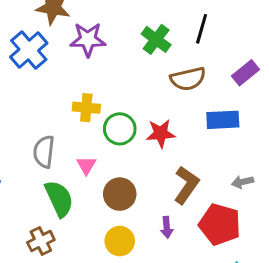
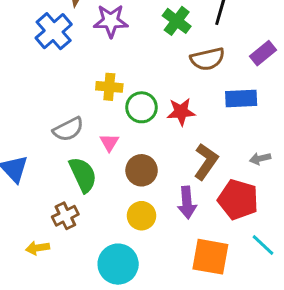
gray semicircle: (44, 152) -> (68, 129), turned -124
purple arrow: (167, 227) -> (187, 203), size x1.5

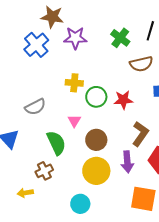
gray semicircle: (68, 129) -> (35, 107), moved
yellow circle: (142, 216) -> (96, 171), size x1.4
cyan circle: (118, 264) -> (80, 204), size x0.7

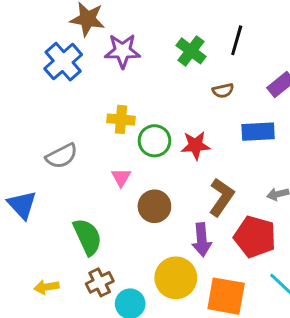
brown semicircle: (141, 64) -> (223, 91), size x0.6
green semicircle: (56, 143) -> (87, 237), moved
brown cross: (44, 171) -> (100, 282), moved
yellow circle: (96, 171) -> (176, 278), moved

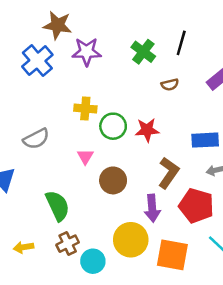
blue rectangle: (258, 132) -> (205, 140), moved

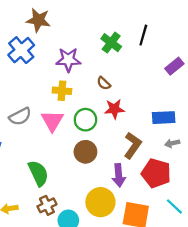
purple star: (87, 52) -> (68, 60), moved
brown semicircle: (170, 85) -> (104, 83), moved, turned 56
green circle: (113, 126) -> (85, 120), moved
pink triangle: (85, 156) -> (52, 121), moved, size x1.6

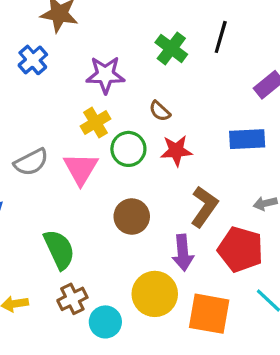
blue cross: (21, 50) -> (33, 60), size x0.7
yellow cross: (62, 91) -> (95, 123), turned -36
blue rectangle: (164, 118) -> (247, 139), moved
green circle: (85, 120) -> (128, 149), moved

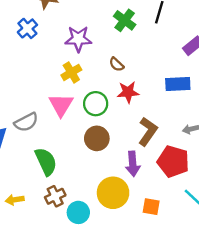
green circle: (128, 149) -> (96, 104), moved
gray semicircle: (31, 162) -> (26, 122), moved
orange square: (209, 314) -> (151, 207), size x0.6

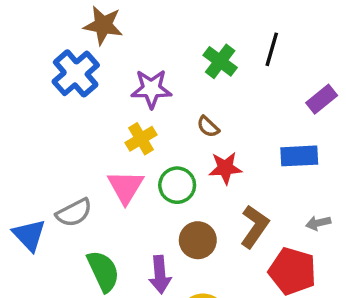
blue cross: (27, 28) -> (76, 73), size x1.5
brown circle: (97, 138) -> (198, 240), moved
purple arrow: (133, 164) -> (160, 275), moved

